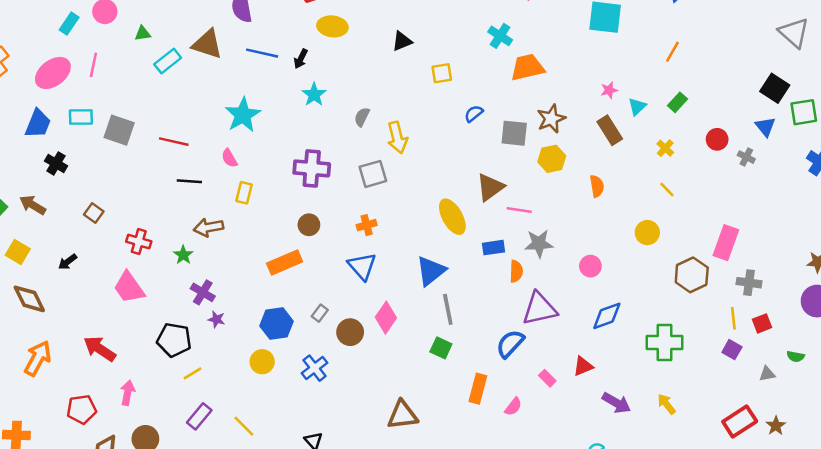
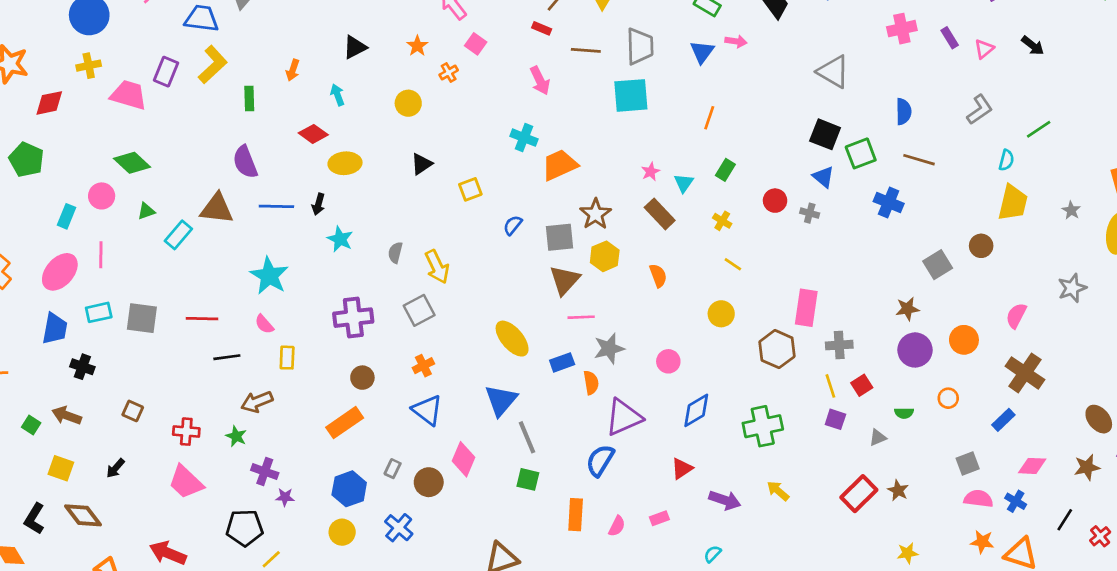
brown triangle: (490, 187) -> (565, 280), moved
pink rectangle: (547, 378) -> (659, 518), moved, turned -54

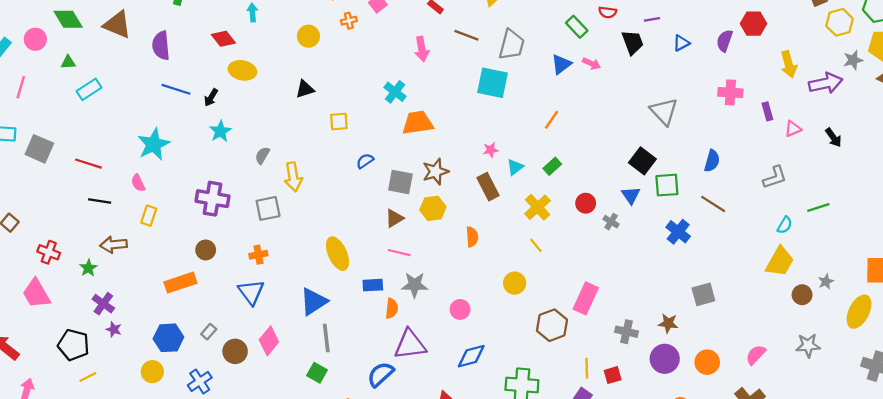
brown triangle: (217, 209) -> (117, 25), moved
yellow cross: (722, 221) -> (538, 207), size x1.6
brown circle: (981, 246) -> (802, 295), moved
brown triangle: (565, 280) -> (394, 218), size x0.7
gray cross: (839, 345) -> (627, 332), moved

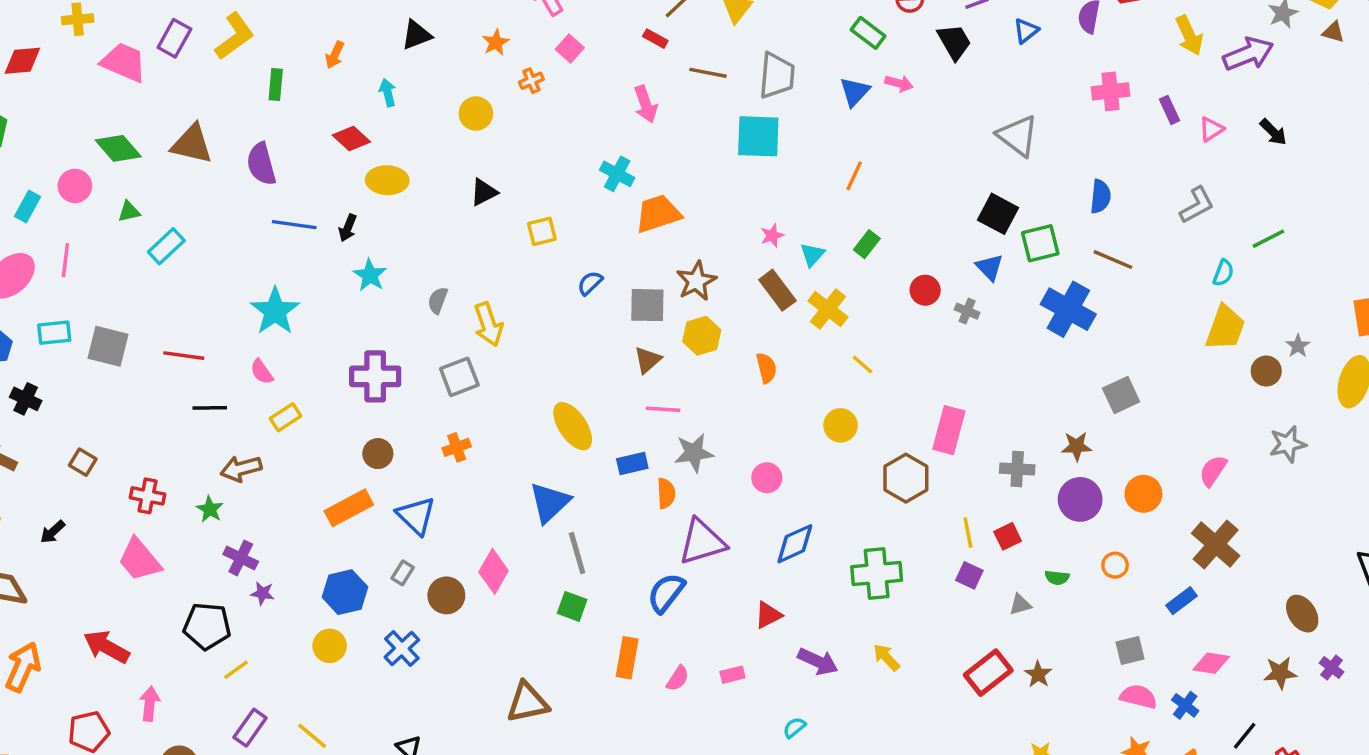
yellow cross: (538, 207) -> (828, 309), moved
yellow rectangle: (149, 216) -> (286, 417), turned 48
blue cross: (678, 232) -> (1068, 309), size x1.4
blue triangle: (251, 292) -> (416, 516), moved

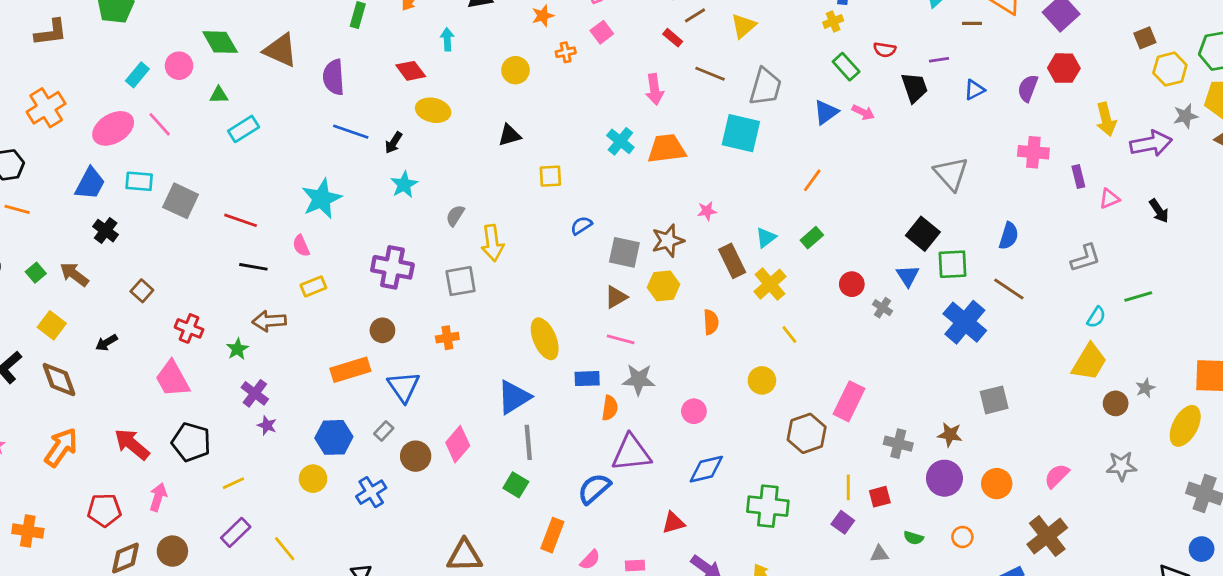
orange trapezoid: (658, 214) -> (667, 149), moved
pink star: (772, 235) -> (707, 211), moved
pink line: (65, 260) -> (160, 124), turned -60
black pentagon: (207, 626) -> (191, 442), moved

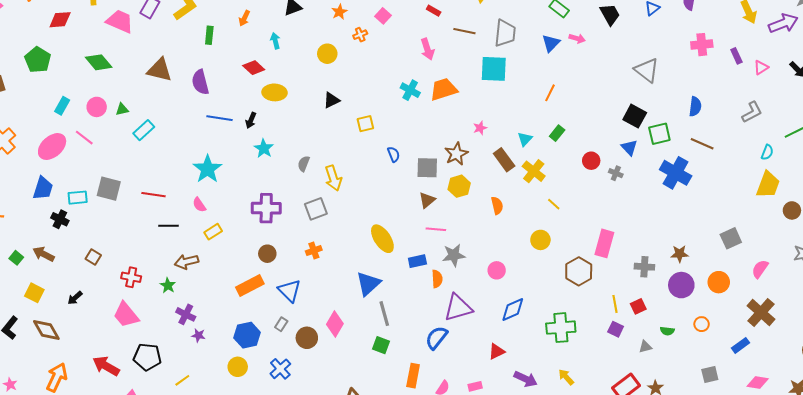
green diamond: (220, 42) -> (99, 62), moved
pink circle: (179, 66) -> (97, 107), moved
cyan rectangle: (139, 181) -> (78, 198), moved
blue semicircle: (581, 226) -> (394, 154), turned 112
gray square: (994, 400) -> (731, 238), moved

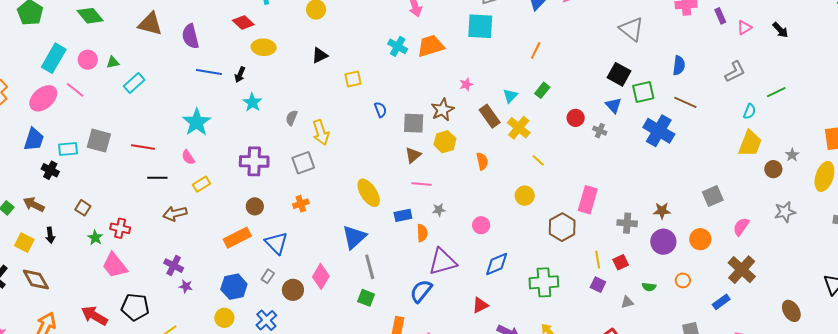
cyan rectangle: (62, 106) -> (54, 58), size x1.6
gray star: (454, 255) -> (439, 210), size x0.6
green star: (168, 285) -> (95, 238), moved
black arrow: (75, 298) -> (50, 235), moved, turned -56

